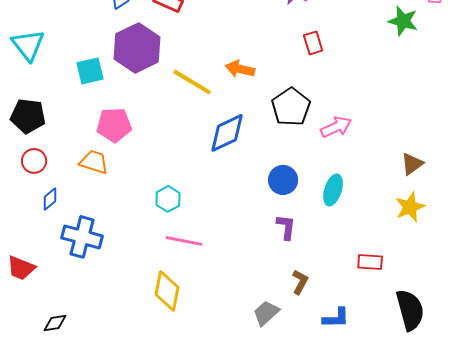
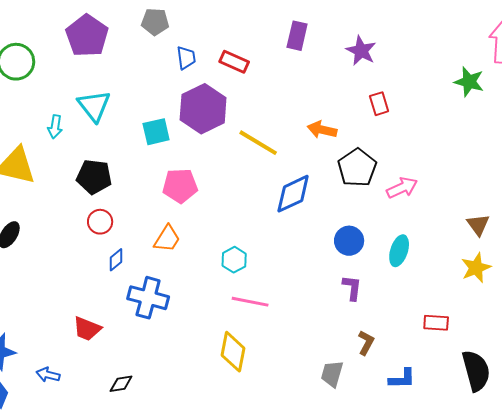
orange arrow: (240, 69) -> (322, 130), moved
orange trapezoid: (94, 162) -> (167, 239), moved, turned 104
brown triangle: (412, 164) -> (478, 225), turned -30
gray trapezoid: (266, 313) -> (332, 374), turned -32

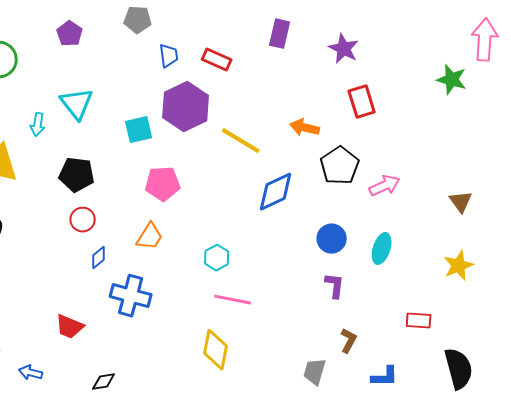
purple pentagon: (87, 36) -> (70, 34), size x0.6
red rectangle: (379, 104) -> (362, 102), size x1.4
brown triangle: (478, 225) -> (461, 202), moved

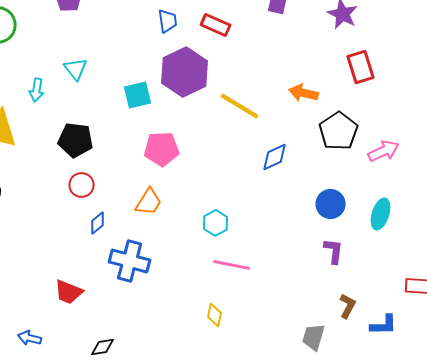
cyan triangle: (77, 104) -> (76, 69), size x0.7
blue diamond: (276, 192) -> (275, 157), size x0.7
yellow diamond: (216, 350) -> (215, 315), size x0.6
blue L-shape: (385, 377) -> (384, 325), moved

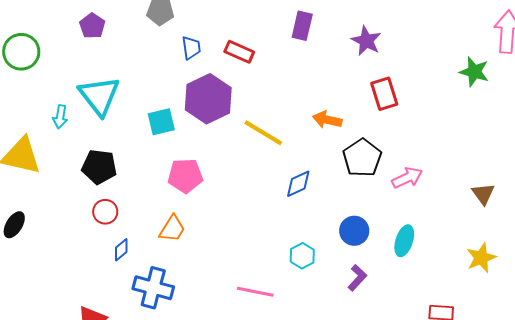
cyan triangle: (76, 69) -> (99, 96), size x1.8
cyan hexagon: (216, 223) -> (302, 256), moved
purple L-shape: (334, 251) -> (357, 278), turned 36

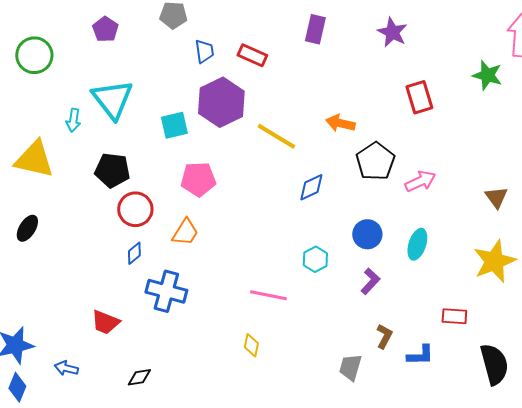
purple star: (366, 41) -> (392, 32), moved
red rectangle: (384, 94) -> (419, 97), moved
red circle: (105, 212) -> (135, 209), moved, size x1.4
yellow star: (481, 258) -> (494, 261), size x1.4

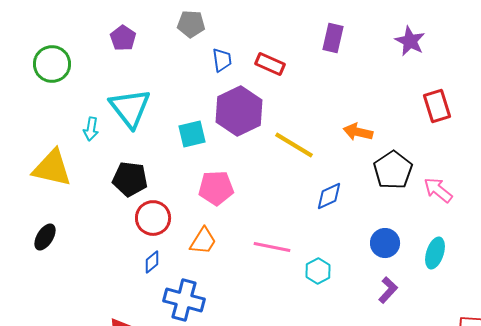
pink arrow: (420, 181) -> (438, 190), turned -116
cyan hexagon: (315, 259) -> (318, 271), moved
pink line: (268, 295) -> (272, 247), moved

